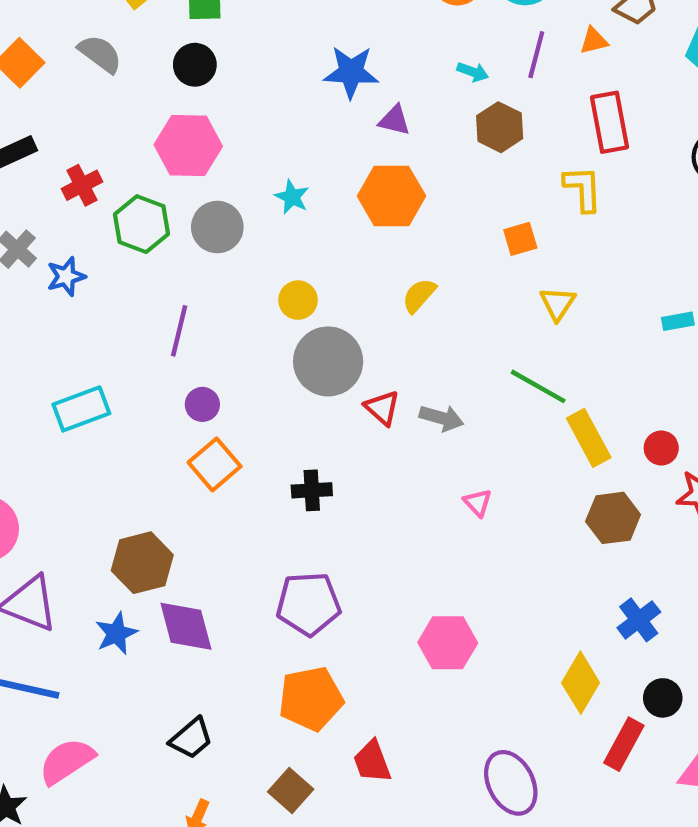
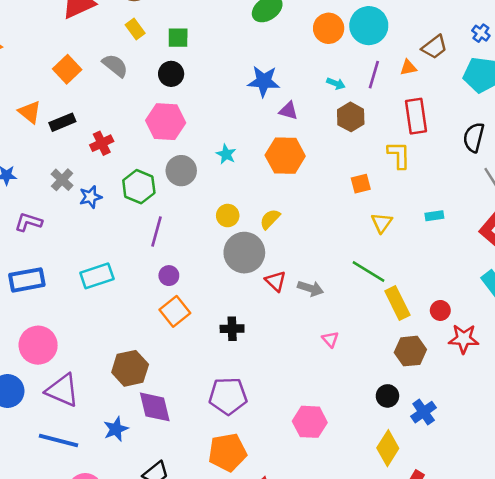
green hexagon: (142, 224) -> (139, 187), moved
yellow semicircle: (419, 295) -> (270, 219), moved
cyan rectangle: (678, 321) -> (434, 216), moved
blue star: (116, 633) -> (116, 429), moved
black circle: (663, 698) -> (387, 396), moved

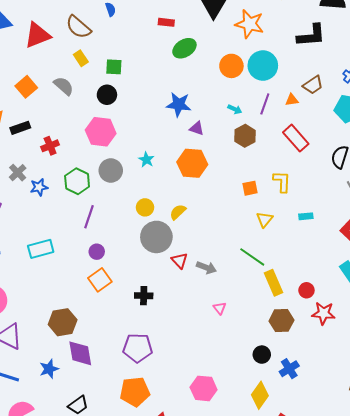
red rectangle: (416, 116) -> (296, 138), turned -36
yellow L-shape: (399, 155) -> (282, 182), moved
pink hexagon: (310, 422) -> (204, 388), moved

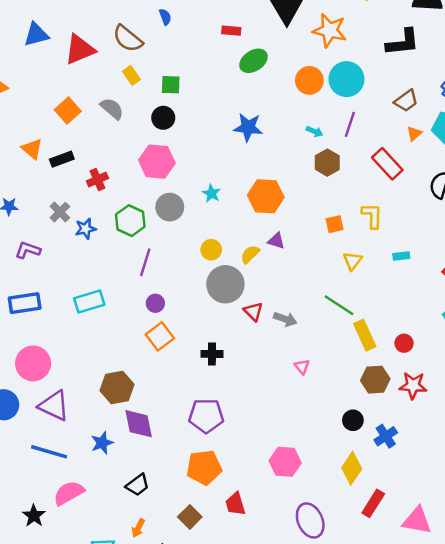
orange triangle: (292, 100) -> (414, 134), moved, turned -32
purple triangle: (197, 128) -> (276, 241), moved
red star: (323, 313) -> (413, 385), moved

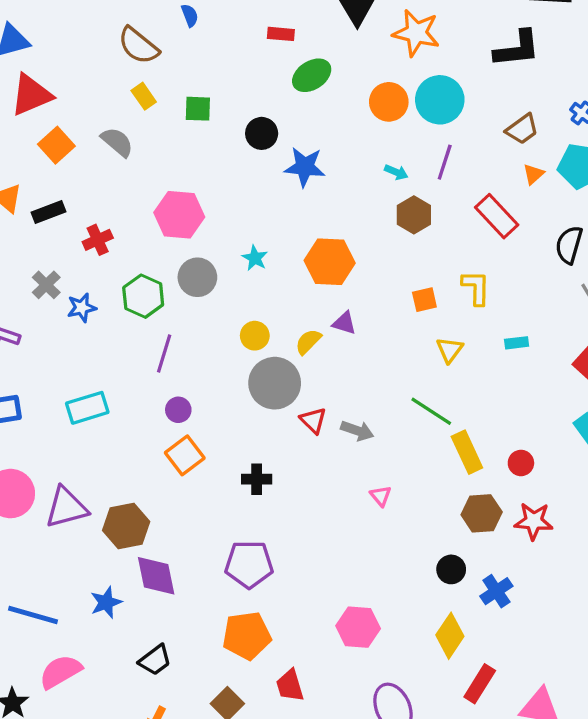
red triangle: (80, 49) -> (31, 95), moved
black circle: (163, 118) -> (262, 133), moved
purple triangle: (54, 406) -> (66, 507), moved, turned -40

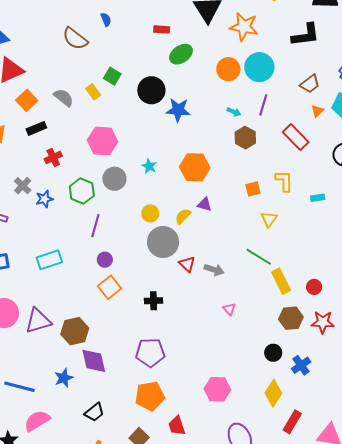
yellow rectangle: (144, 96) -> (93, 92), moved
green square: (198, 109) -> (112, 76), turned 30
black circle: (262, 133) -> (151, 90), size x1.4
black rectangle: (48, 212) -> (36, 128), moved
cyan rectangle: (517, 343) -> (318, 198), moved

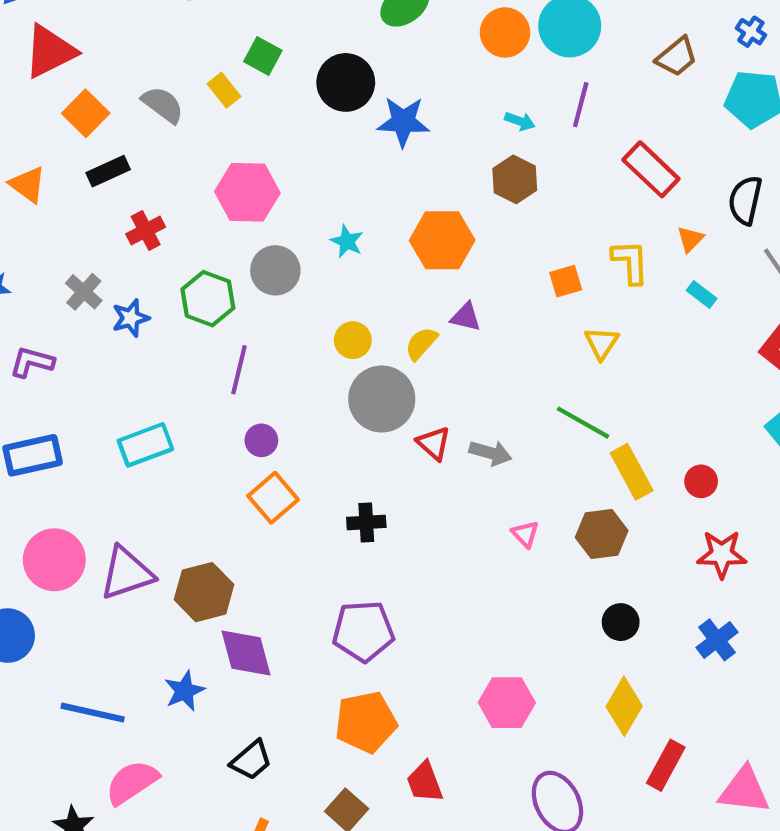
orange triangle: (317, 111) -> (690, 239), moved
brown hexagon: (245, 138) -> (515, 179), moved
cyan rectangle: (318, 198) -> (702, 295), turned 48
brown hexagon: (291, 318) -> (602, 534), moved
blue cross: (301, 365) -> (717, 640), moved

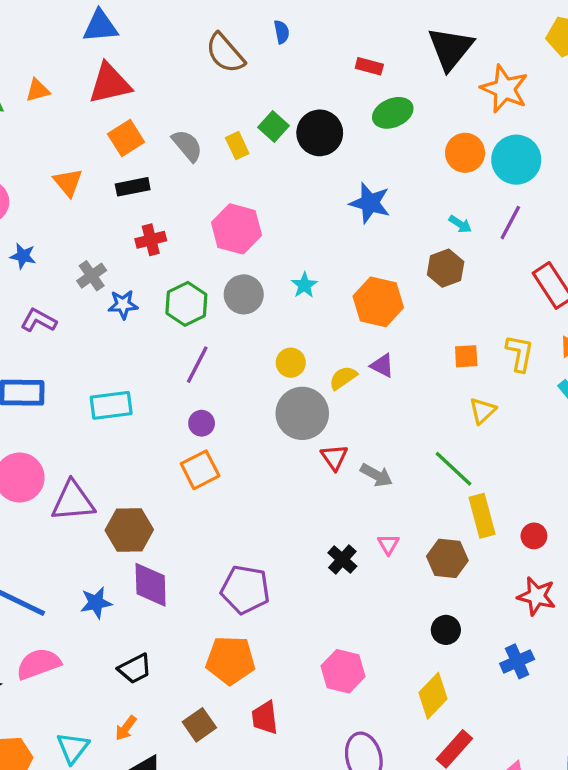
black circle: (346, 82) -> (320, 133), moved
black cross: (366, 522) -> (342, 560), moved, turned 32

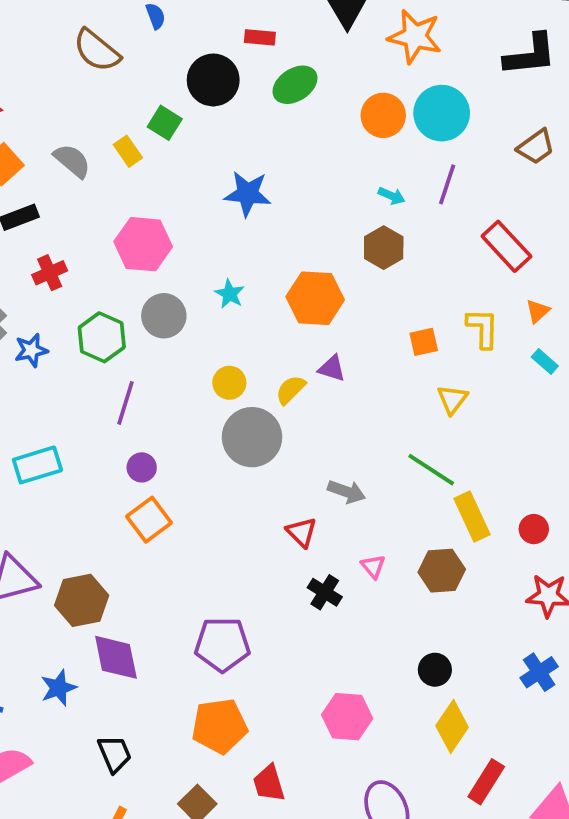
black circle: (320, 133) -> (213, 80), moved
blue star: (370, 203) -> (248, 194), moved
red triangle: (334, 457) -> (302, 532), moved
black circle: (446, 630) -> (435, 670), moved
black trapezoid: (135, 669) -> (115, 754), turned -76

